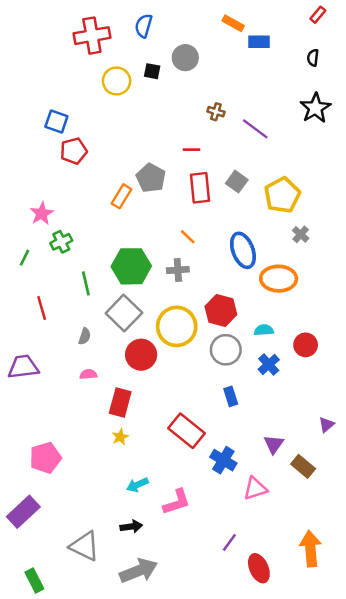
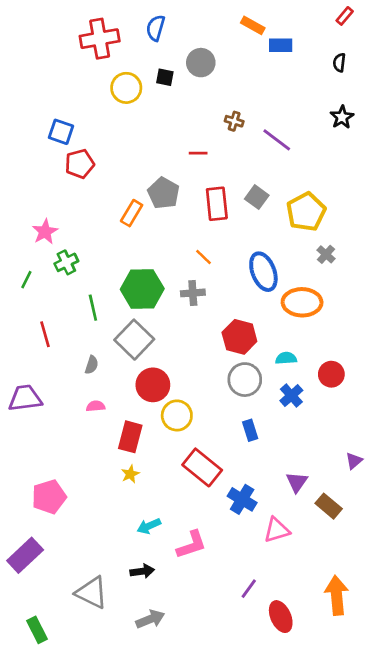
black star: (315, 108) -> (342, 117), size x0.7
red line: (191, 150) -> (198, 153), moved
yellow circle: (177, 326) -> (177, 415), moved, size x0.7
gray arrow: (139, 571) -> (150, 619), size x0.7

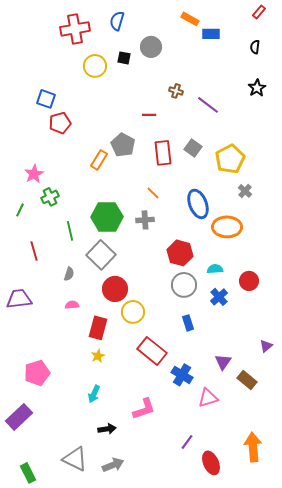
cyan arrow: (149, 526) -> (94, 394), moved, turned -42
gray triangle: (92, 593) -> (75, 459), moved

